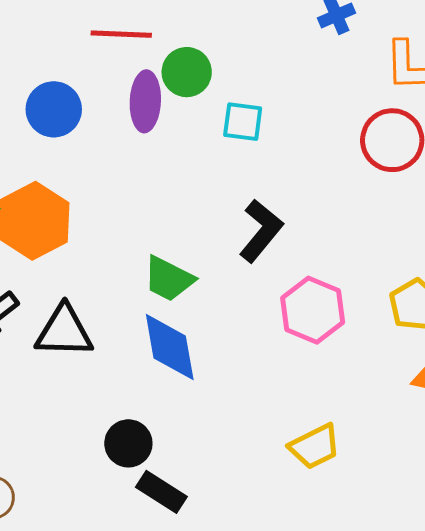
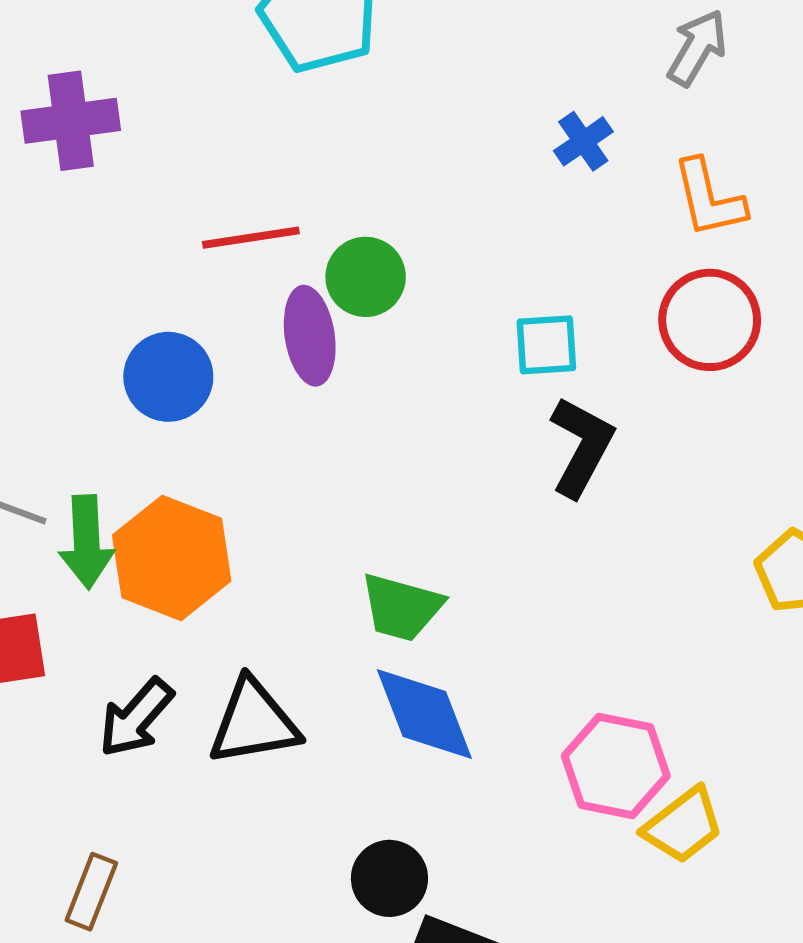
cyan square: (243, 122) -> (546, 345), moved
black L-shape: (261, 231) -> (581, 447), moved
pink hexagon: (313, 310) -> (616, 766), moved

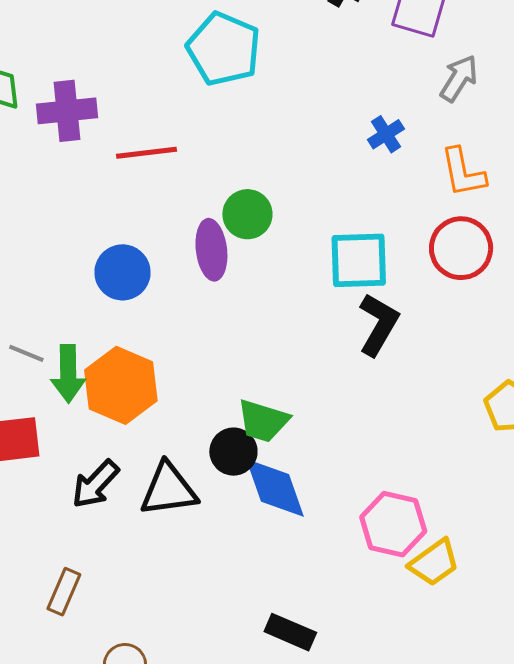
red line: (251, 238) -> (146, 153), moved
cyan square: (546, 345) -> (359, 260), size x1.5
black circle: (389, 878) -> (233, 452), moved

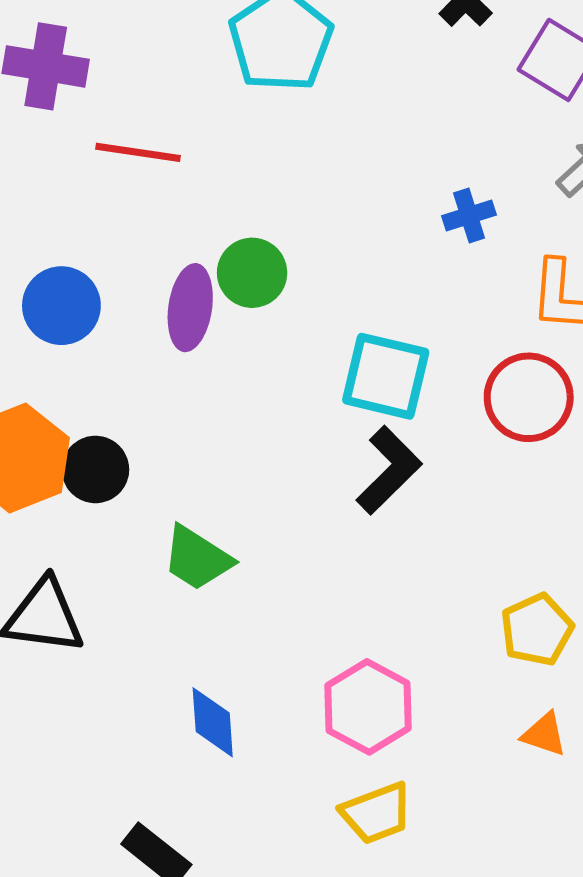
black circle: (233, 452) -> (95, 469), moved
blue diamond: (275, 488) -> (213, 722), moved, size x0.7
pink hexagon: (393, 524) -> (368, 707), moved

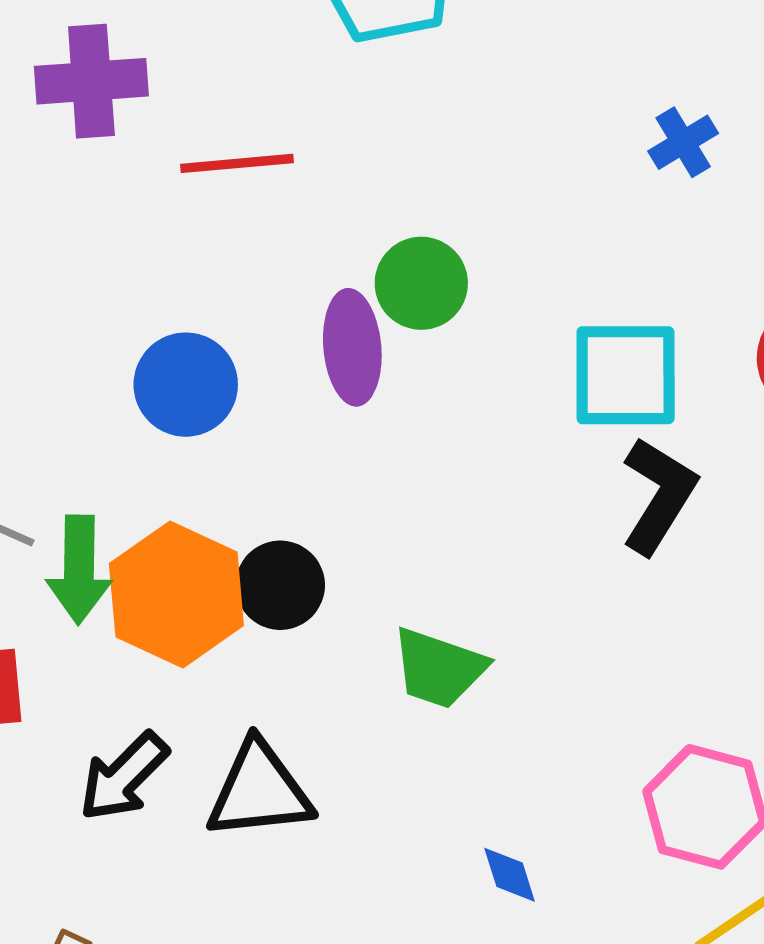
blue diamond: (213, 722) -> (510, 875), size x0.7

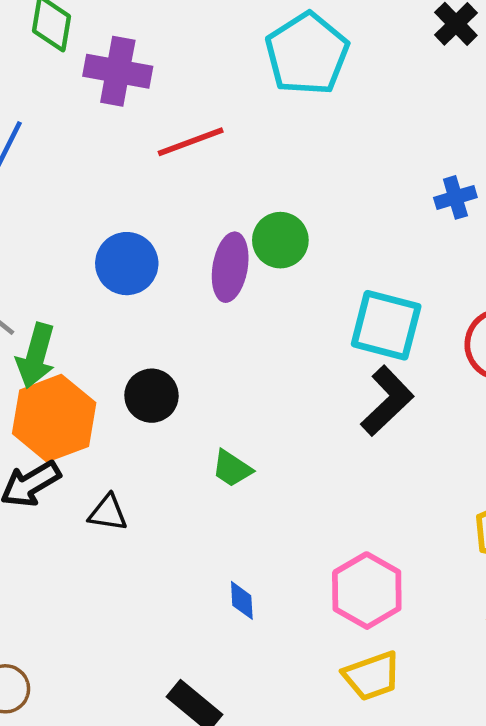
red line: (237, 163) -> (191, 142), turned -30
orange hexagon: (176, 595) -> (54, 418), moved
green trapezoid: (439, 668) -> (232, 469), size x0.7
black triangle: (259, 791) -> (108, 513), size x0.6

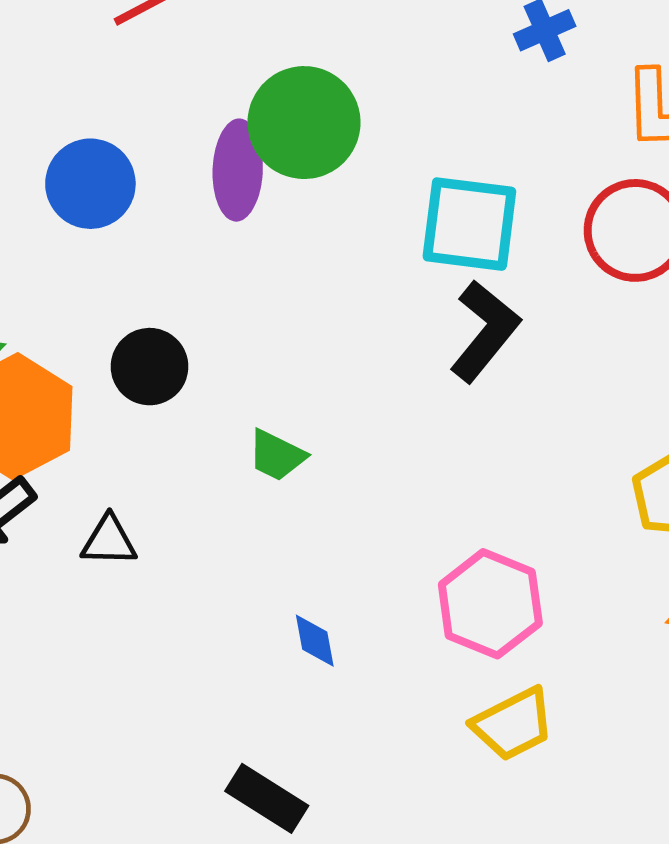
green circle: (280, 240) -> (304, 123), size x1.4

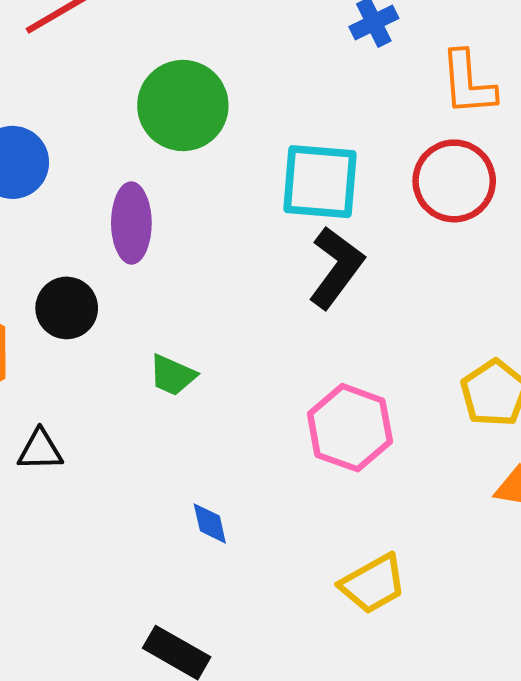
purple ellipse: (238, 170) -> (131, 223), moved
pink hexagon: (490, 604) -> (350, 428), moved

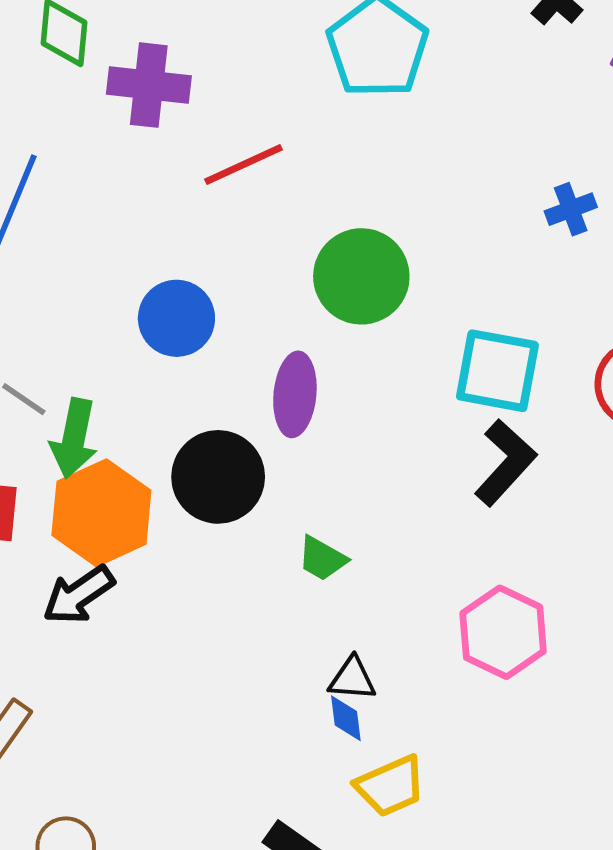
black circle: (67, 308) -> (218, 477), size x1.4
black triangle: (40, 450) -> (352, 679), moved
yellow trapezoid: (373, 584) -> (391, 786), moved

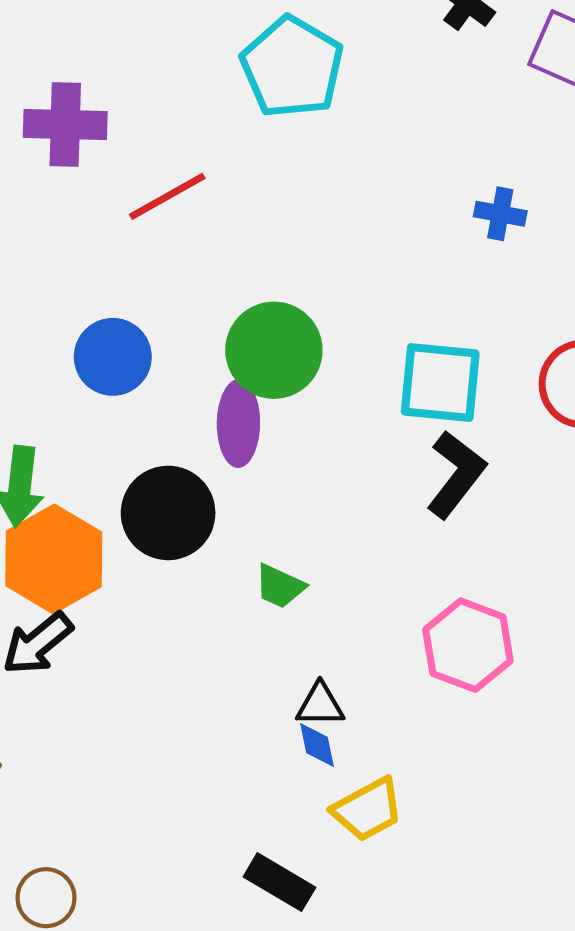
blue cross: (571, 209) -> (500, 214), turned 36
green circle: (361, 276) -> (274, 350), moved

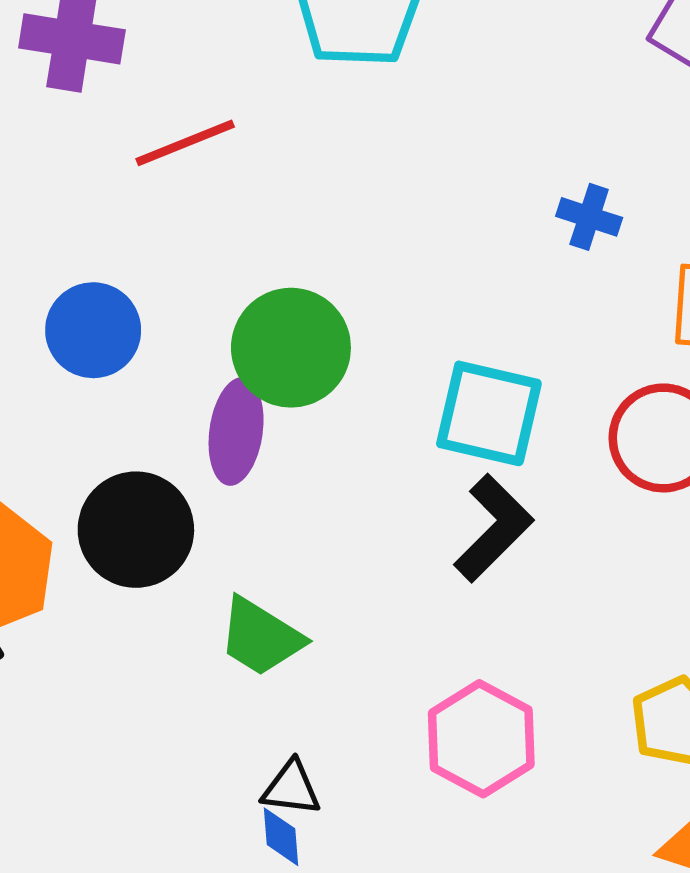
green trapezoid: (280, 586) -> (261, 637), size x1.4

